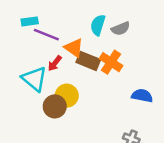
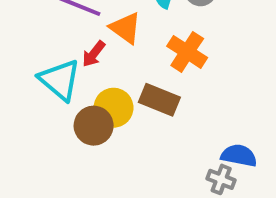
brown rectangle: (88, 61) -> (159, 100), moved
blue semicircle: (142, 96) -> (239, 155), moved

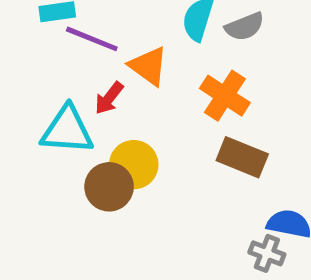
cyan triangle: (60, 80) -> (67, 130), turned -36
brown rectangle: (159, 100) -> (242, 157), moved

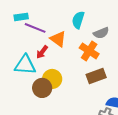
gray semicircle: (245, 27) -> (101, 33), moved
brown rectangle: (242, 157) -> (96, 76), turned -42

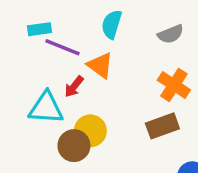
cyan semicircle: (78, 20) -> (112, 24), moved
gray semicircle: (101, 33) -> (171, 34), moved
orange cross: (89, 51) -> (174, 85), moved

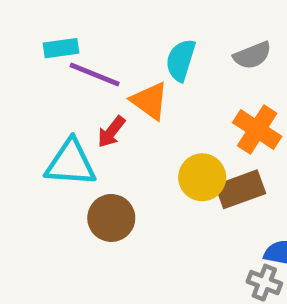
cyan semicircle: (112, 24) -> (181, 60), moved
yellow circle: (90, 131) -> (202, 177), moved

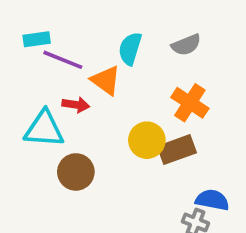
red arrow: (111, 132) -> (76, 105), turned -120

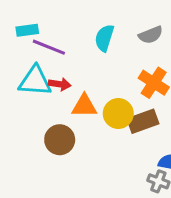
orange triangle: (106, 80) -> (84, 106), moved, turned -36
cyan triangle: (44, 129) -> (35, 81), moved

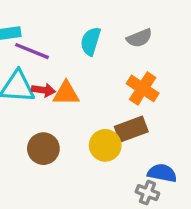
orange triangle: (84, 106) -> (66, 93), moved
yellow circle: (118, 114) -> (105, 145), moved

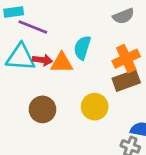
cyan semicircle: (91, 41) -> (82, 48), moved
orange cross: (143, 88) -> (126, 59), turned 32
brown rectangle: (131, 129) -> (126, 81), moved

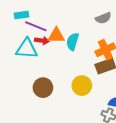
red arrow: (42, 60) -> (42, 41), moved
orange triangle: (62, 63) -> (56, 35), moved

